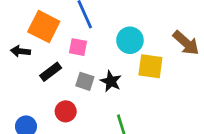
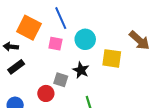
cyan circle: (130, 40) -> (85, 39), moved
black rectangle: (51, 72) -> (16, 67), moved
gray square: (85, 81) -> (61, 80), moved

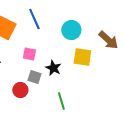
cyan circle: (85, 39) -> (71, 30), moved
pink square: (55, 44) -> (29, 54), moved

